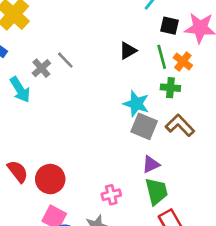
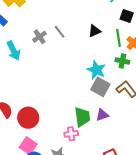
gray line: (65, 60) -> (60, 32), moved
gray cross: (41, 68) -> (40, 37), moved
green trapezoid: (156, 191) -> (82, 117), moved

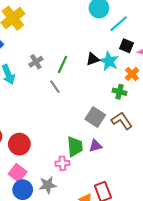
gray line: (60, 32) -> (55, 87), moved
green line: (119, 38) -> (62, 64), moved, turned 30
cyan star: (96, 70) -> (109, 61), moved

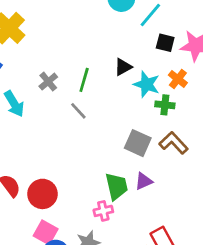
cyan star: (109, 61) -> (147, 84), moved

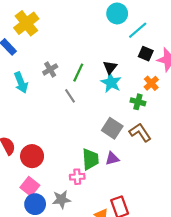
black triangle: (123, 67) -> (110, 67), turned -32
cyan star: (147, 84) -> (111, 83), moved

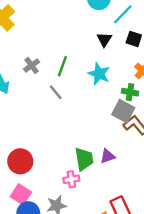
black triangle: (110, 67) -> (104, 39), moved
gray square: (112, 128) -> (123, 111), moved

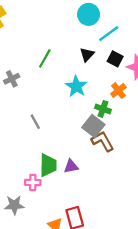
gray cross: (32, 66) -> (12, 79), moved
green line: (62, 66) -> (45, 58), moved
gray line: (56, 92) -> (35, 122), moved

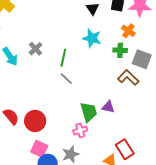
green line: (45, 58) -> (63, 58), moved
gray square: (93, 126) -> (142, 59), moved
purple triangle: (71, 166) -> (108, 107), turned 40

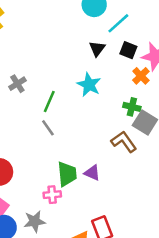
orange cross: (128, 31) -> (141, 76), moved
green cross: (120, 50) -> (132, 107), moved

